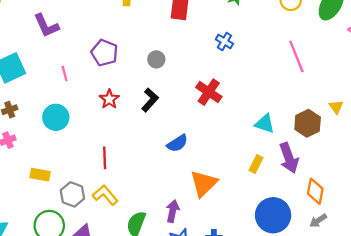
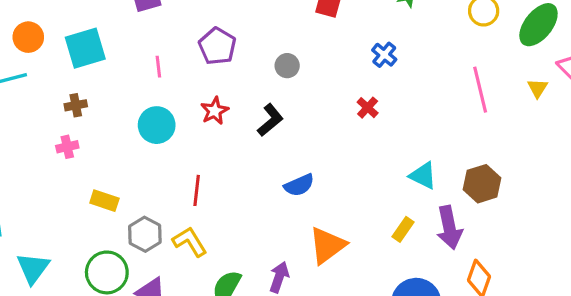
red cross: (209, 92) -> (368, 108), moved, size x0.6
yellow triangle: (336, 107) -> (538, 88), moved
cyan circle: (56, 117) -> (157, 125), moved

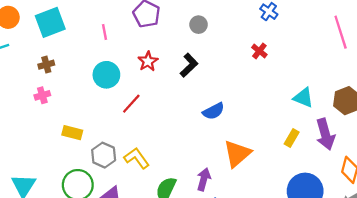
red line: (197, 190) -> (131, 104), moved, turned 40

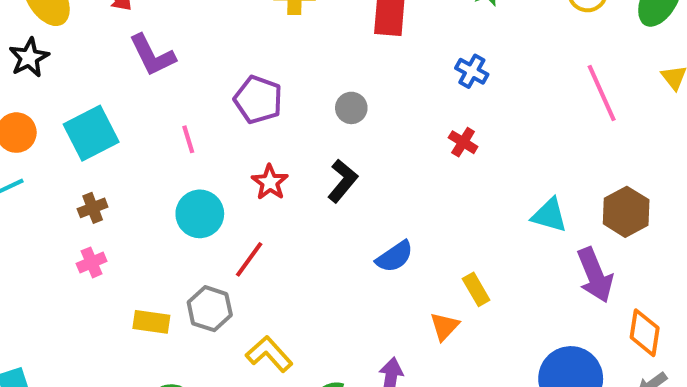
yellow rectangle: (292, 138) -> (476, 289), moved, turned -54
orange triangle: (237, 154) -> (444, 326), size x0.6
gray hexagon: (104, 155) -> (210, 309), moved

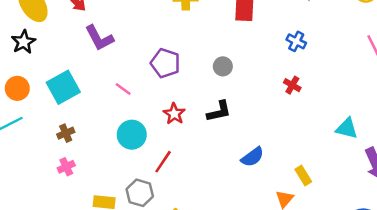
pink line: (188, 139) -> (123, 89), turned -35
black L-shape: (343, 181) -> (219, 111), turned 40

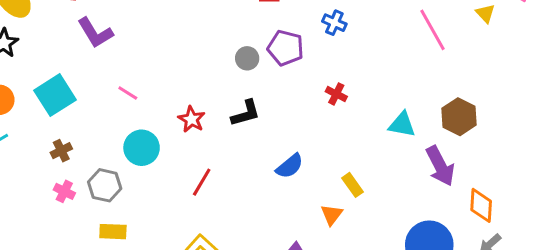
purple pentagon: (165, 63) -> (286, 48), moved
red cross: (292, 85) -> (336, 94), moved
red line: (163, 162) -> (202, 182), moved
pink cross: (66, 167) -> (64, 191), turned -35
gray hexagon: (140, 193) -> (105, 185), moved

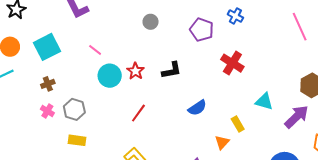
gray circle: (247, 58) -> (151, 22), moved
red cross: (336, 94) -> (232, 63), size x1.6
cyan triangle: (402, 125) -> (264, 101), moved
cyan circle: (142, 148) -> (110, 76), moved
purple arrow: (440, 166) -> (297, 117), turned -112

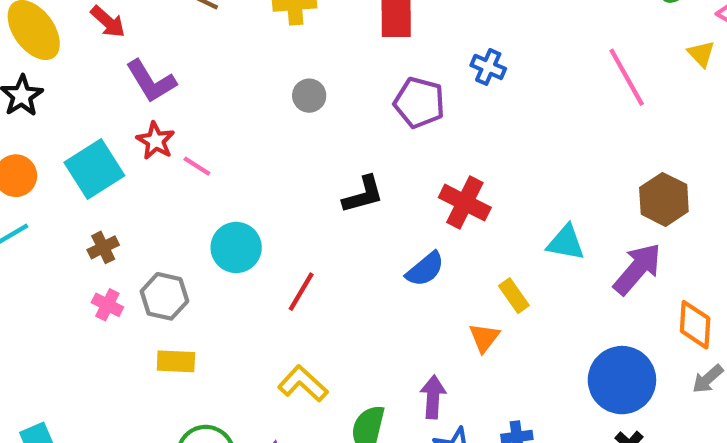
red cross: (232, 63) -> (465, 203), moved
red star: (136, 71) -> (156, 141), moved
cyan circle: (110, 76) -> (236, 247), moved

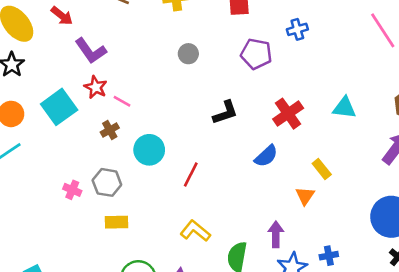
blue cross: (488, 67) -> (297, 29), turned -36
red cross: (465, 203) -> (288, 114), turned 32
cyan triangle: (566, 243) -> (344, 108), moved
brown cross: (103, 247) -> (110, 130), moved

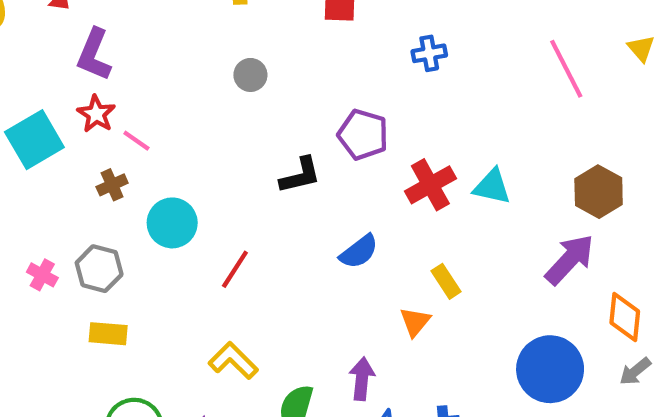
purple L-shape: (91, 51) -> (94, 55), turned 52
purple pentagon: (256, 54) -> (363, 135), moved
red cross: (288, 114) -> (430, 185), moved

